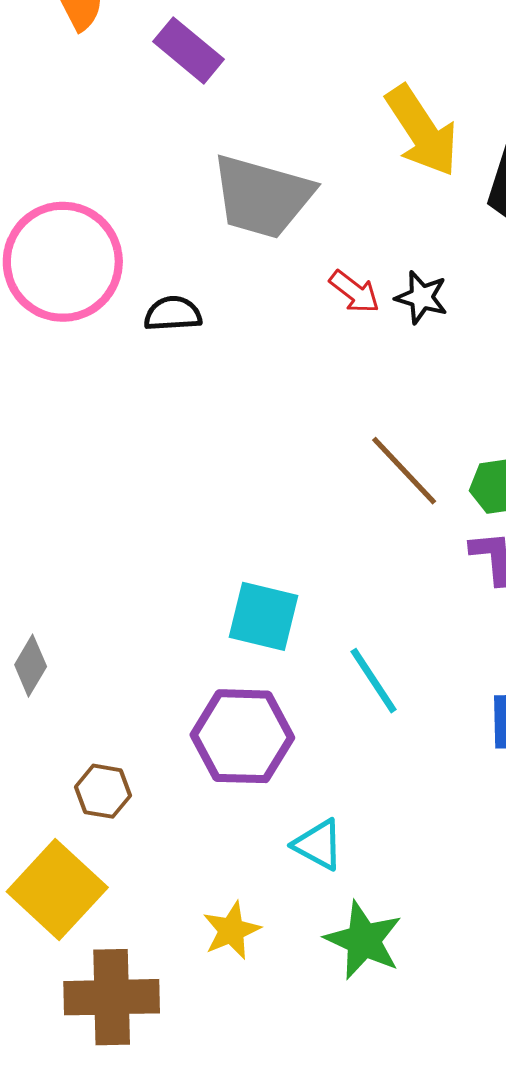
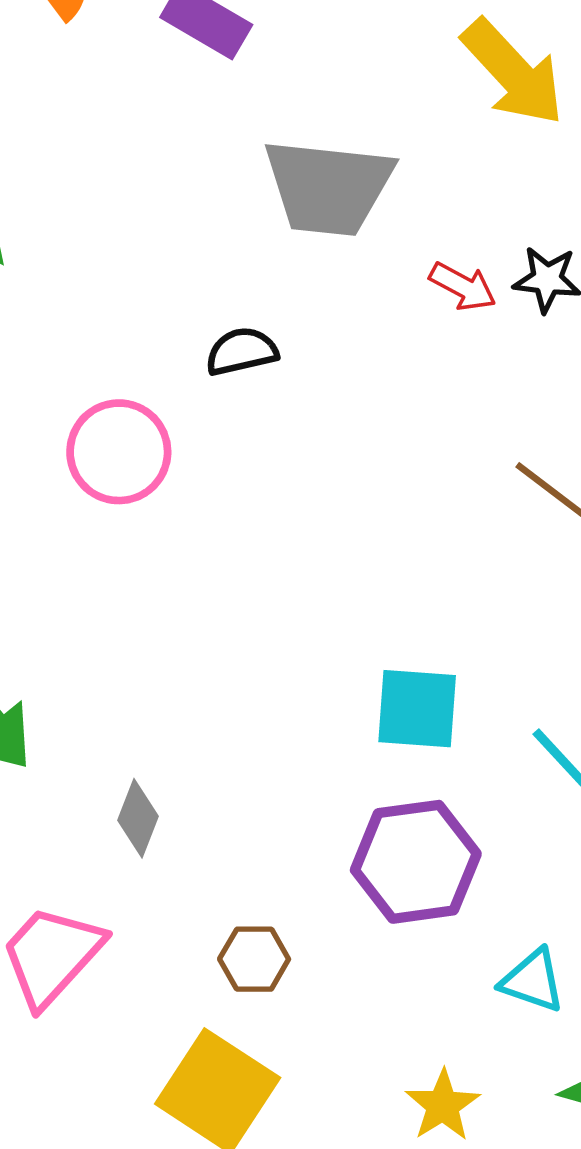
pink circle: (63, 262) -> (119, 452), moved, size x0.7

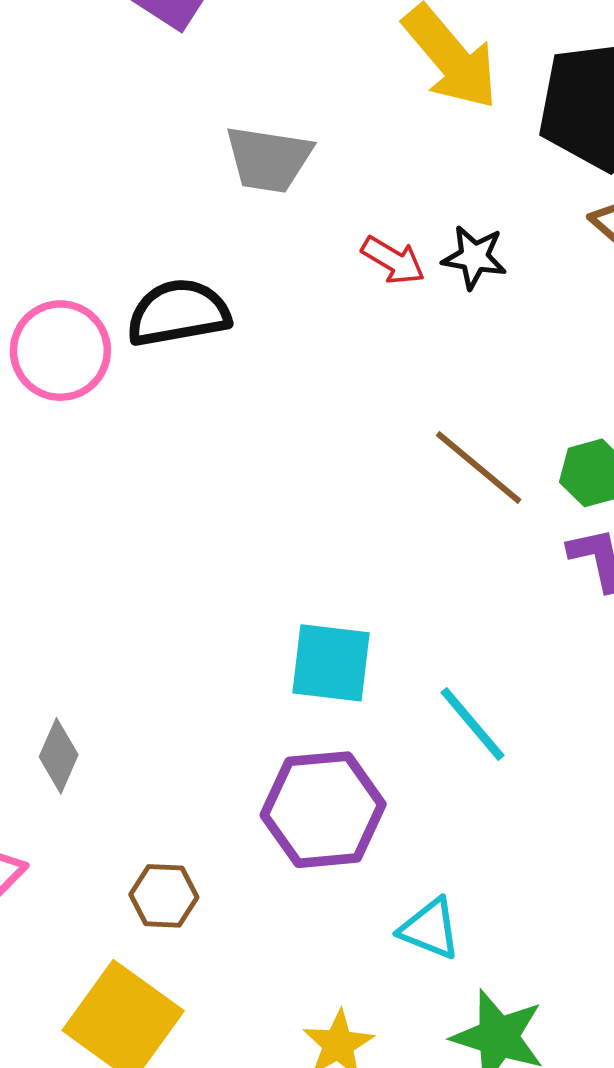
gray trapezoid: (328, 187) -> (269, 159), size x0.7
black semicircle: (242, 351) -> (178, 313), size x1.5
pink circle: (119, 452) -> (60, 351), moved

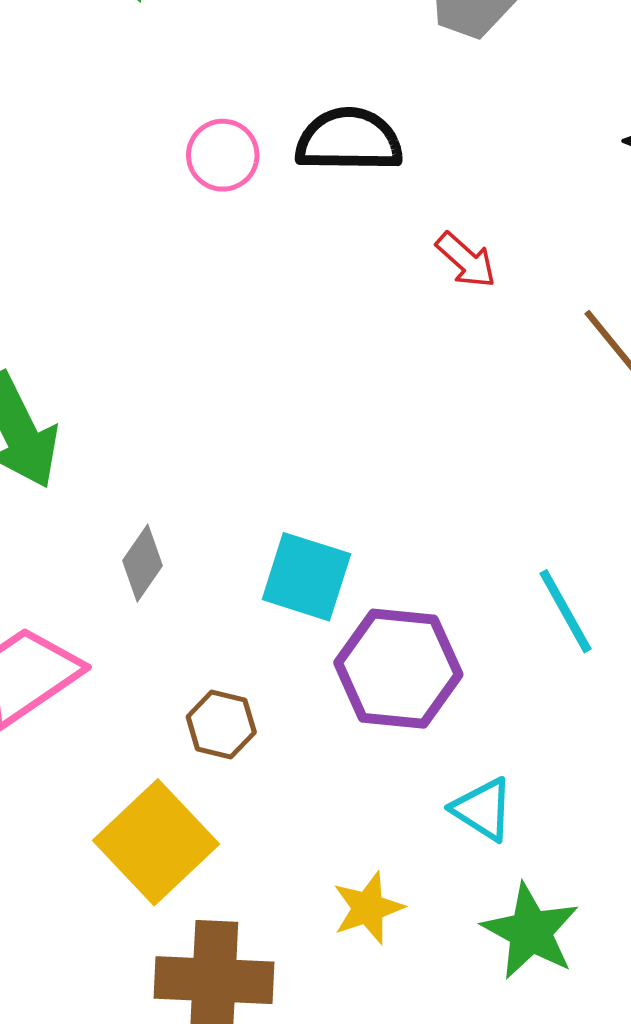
red arrow: (393, 260) -> (466, 260), moved
pink circle: (60, 351) -> (223, 155), size x0.7
cyan square: (331, 663) -> (306, 577), moved

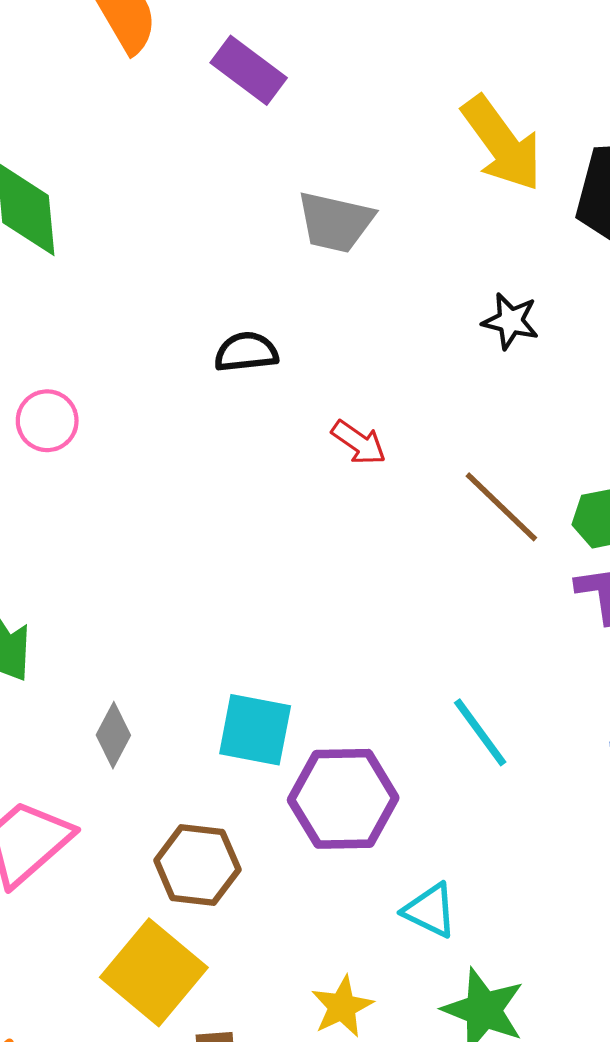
black semicircle: (349, 140) -> (246, 352), size x0.7
pink circle: (223, 155) -> (47, 421), moved
brown hexagon: (221, 725) -> (197, 865), size x1.4

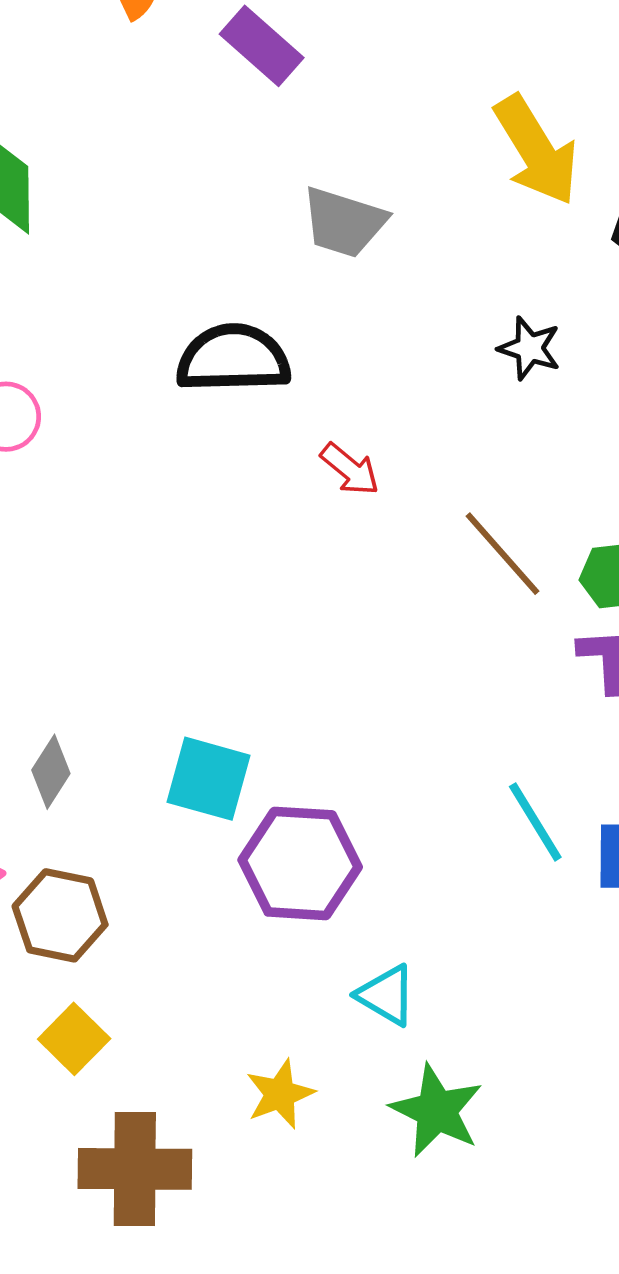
black semicircle: (246, 352) -> (233, 358), size x1.6
cyan line: (480, 732) -> (535, 822), moved
brown hexagon: (197, 865) -> (60, 915), moved
yellow square: (154, 972) -> (74, 1039), size x0.6

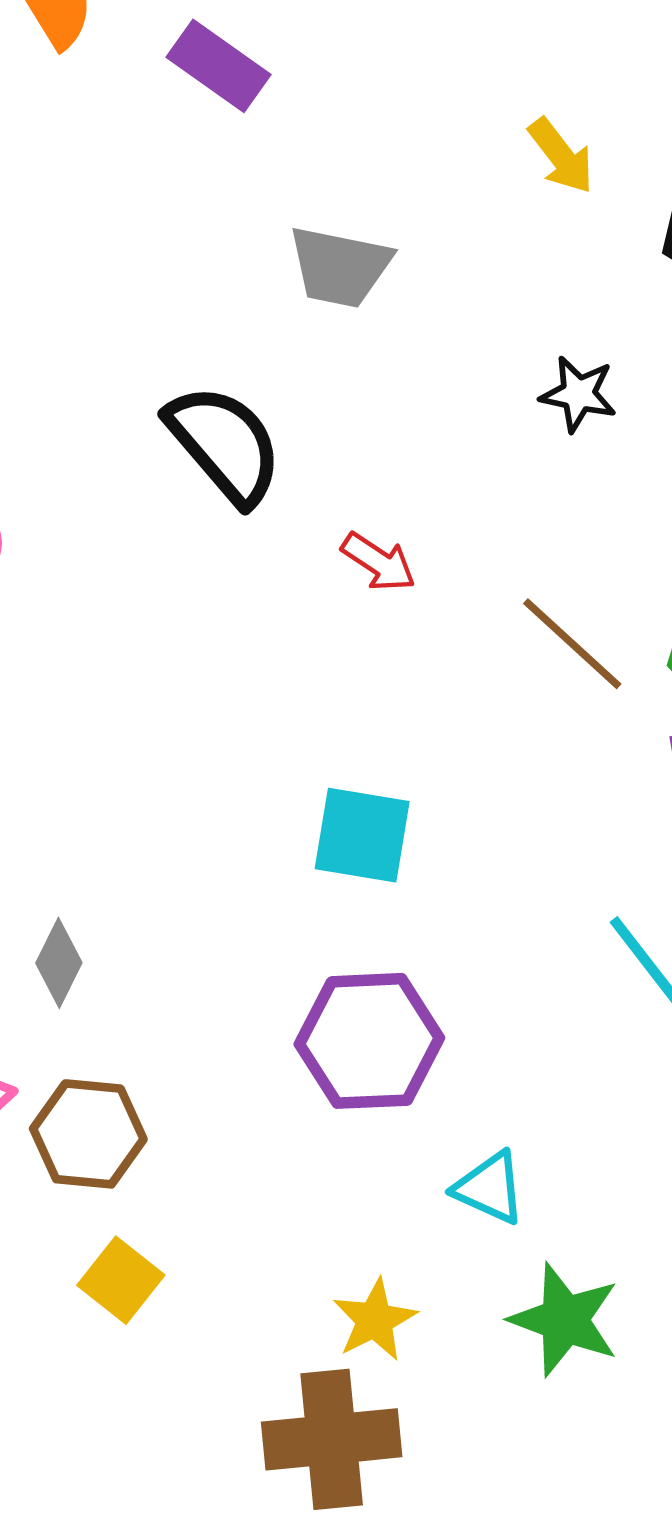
yellow arrow: (536, 150) -> (561, 156), size x0.6
black semicircle: (233, 358) -> (225, 444), turned 57
cyan square: (209, 779) -> (362, 835), moved
brown cross: (135, 1169) -> (332, 1439), moved

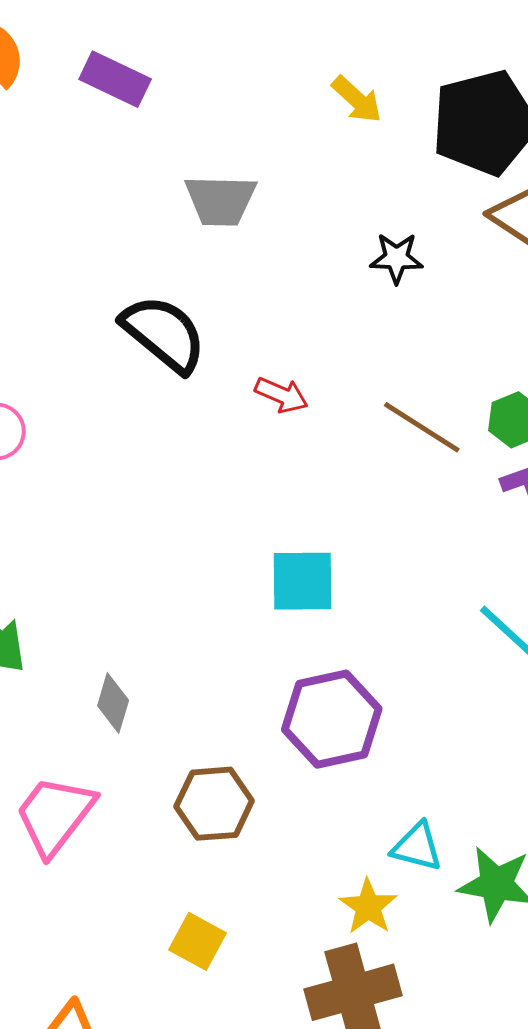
brown hexagon: (88, 1134) -> (214, 804), moved
cyan triangle: (490, 1188) -> (417, 847), moved
yellow square: (121, 1280) -> (198, 941), moved

